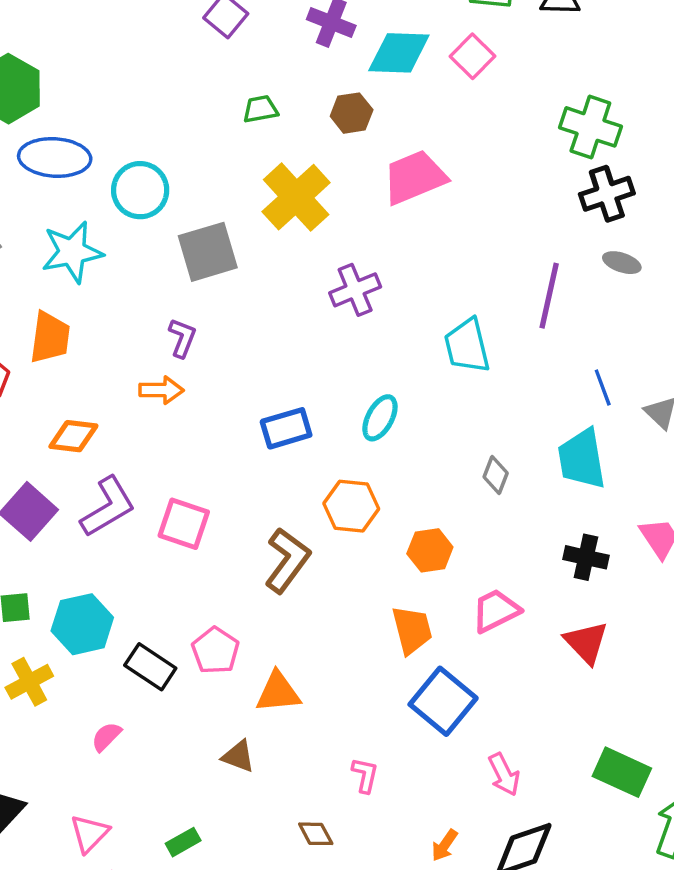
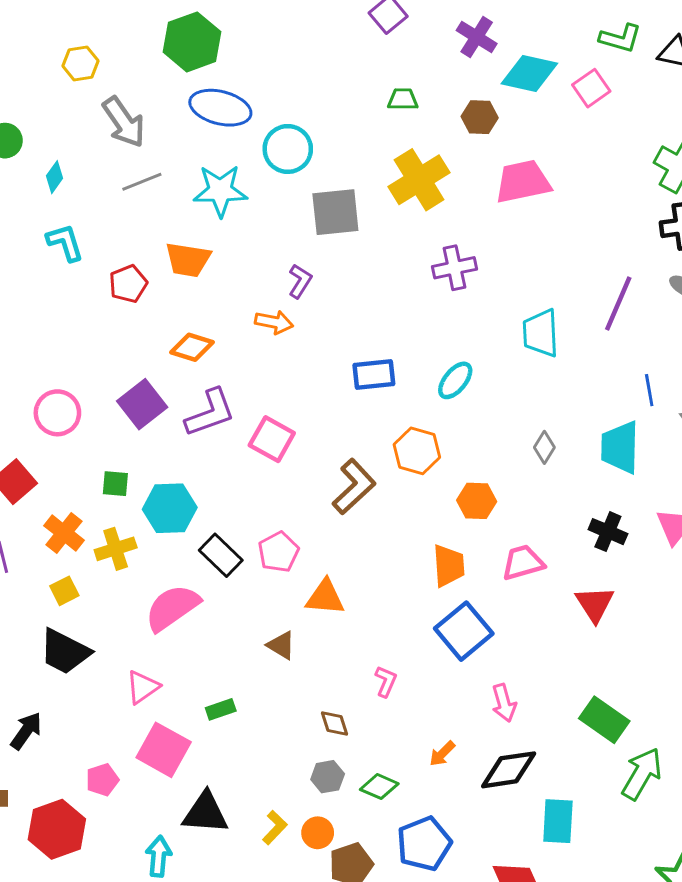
orange trapezoid: (50, 337) -> (188, 260), turned 81
pink semicircle: (106, 737) -> (172, 608), size x2.0

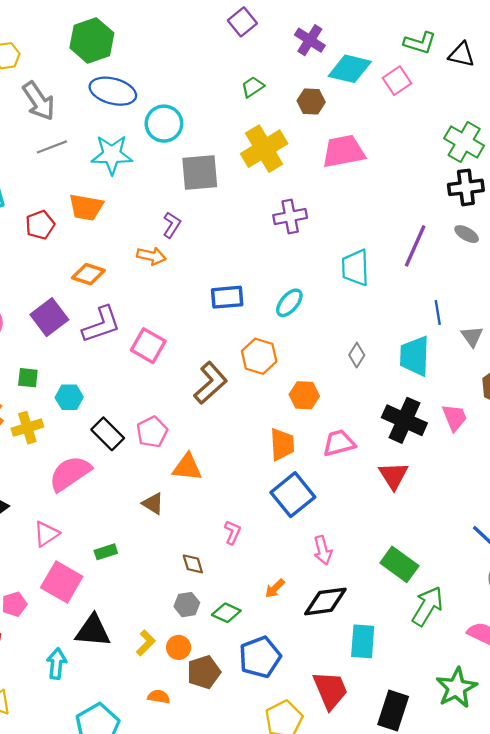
green trapezoid: (403, 99) -> (253, 87), turned -35
cyan hexagon: (170, 508) -> (69, 397), size x0.7
black cross: (608, 532) -> (404, 420), size x1.5

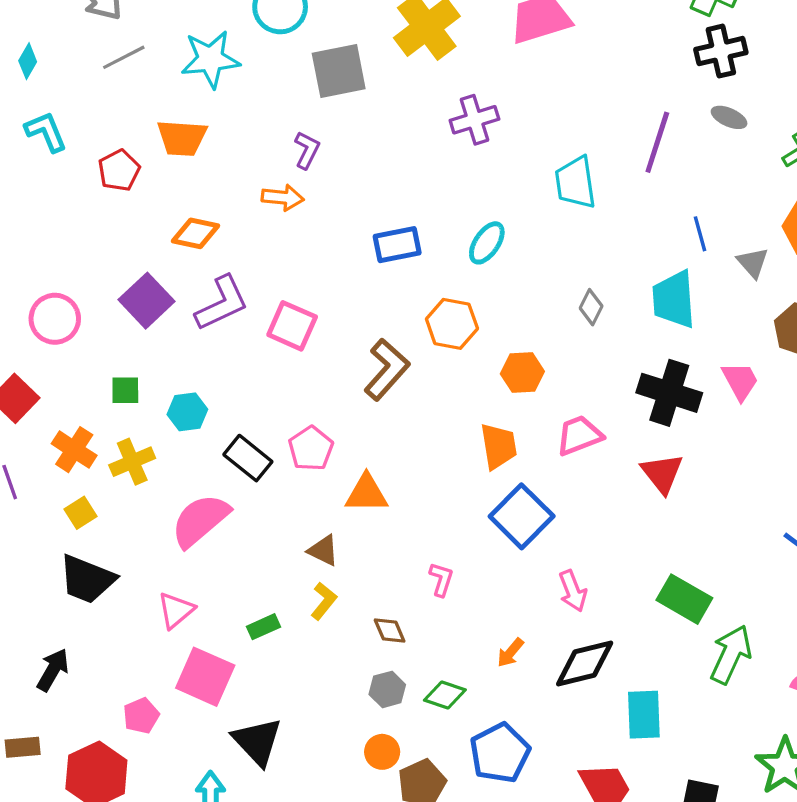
black triangle: (93, 631) -> (257, 741), turned 48
yellow L-shape: (146, 643) -> (324, 601), moved

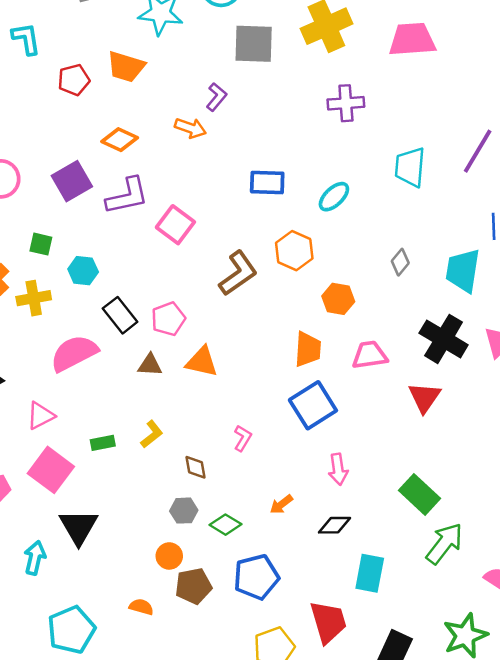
brown triangle: (323, 550) -> (150, 365), moved, turned -35
black diamond: (585, 664) -> (334, 525), size x0.7

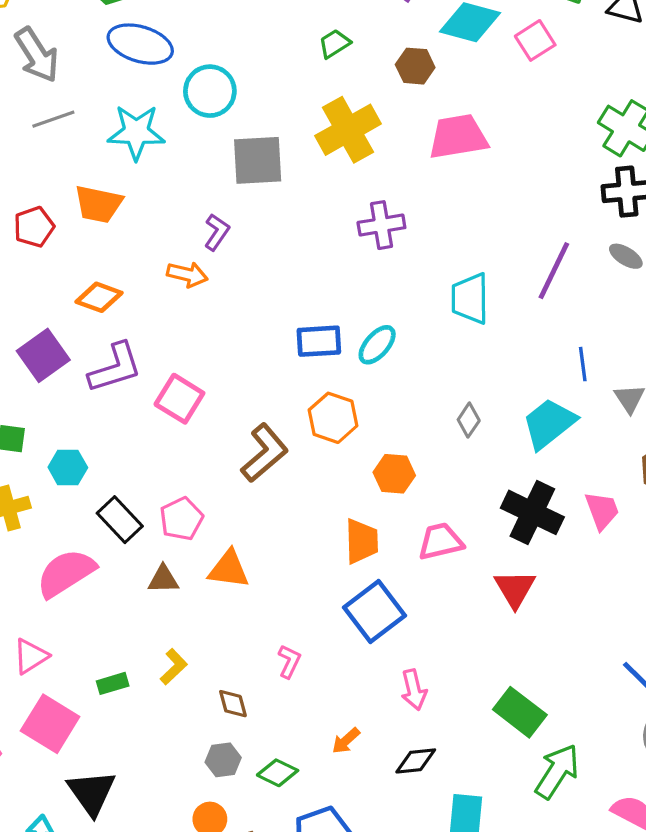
blue rectangle: (267, 183) -> (319, 341), moved
cyan trapezoid: (463, 270) -> (549, 424), turned 48

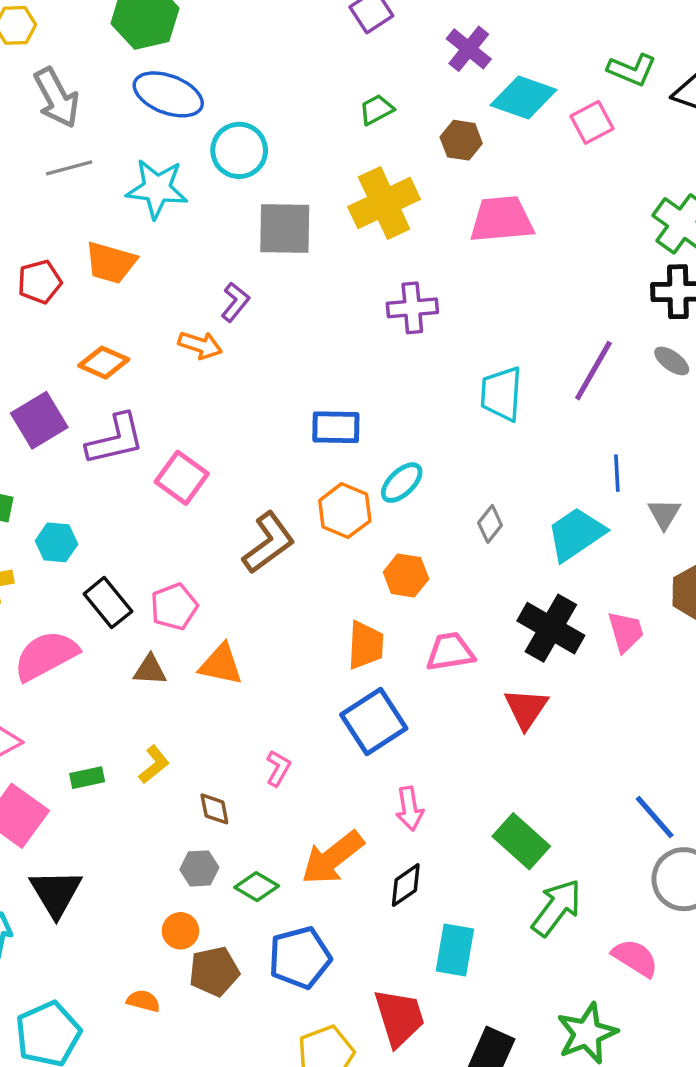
cyan ellipse: (377, 345) -> (402, 483), moved
orange arrow: (346, 741) -> (333, 858), size x2.0
black diamond: (416, 761) -> (406, 885), turned -33

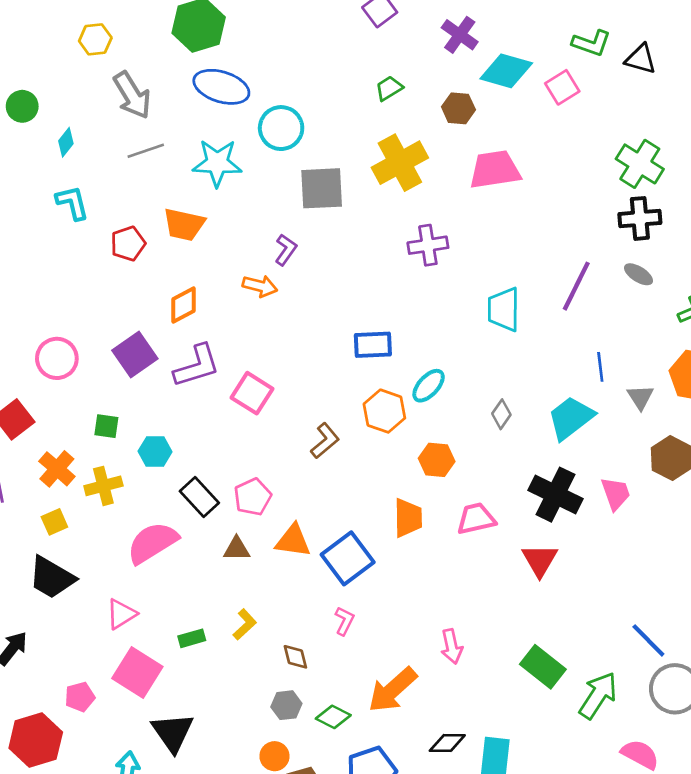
orange diamond: (104, 363) -> (184, 305), turned -48
brown L-shape: (269, 543) -> (325, 441), size x0.7
blue square: (374, 722) -> (348, 558), moved
black diamond: (406, 885) -> (447, 743), moved, turned 39
green arrow: (557, 908) -> (598, 695), moved

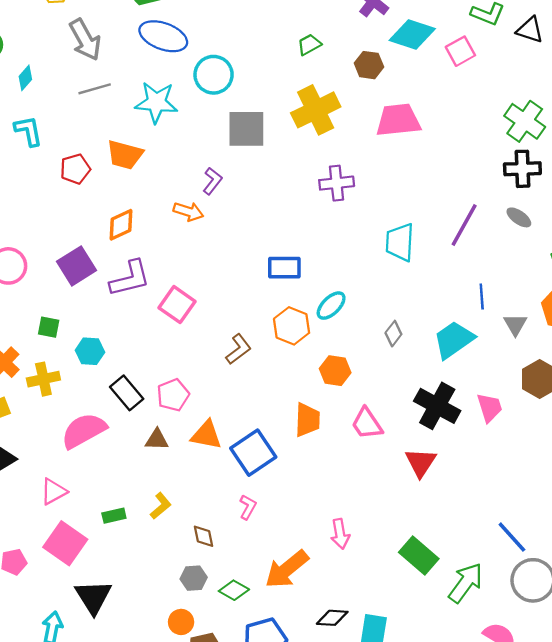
pink trapezoid: (476, 519) -> (367, 424), turned -114

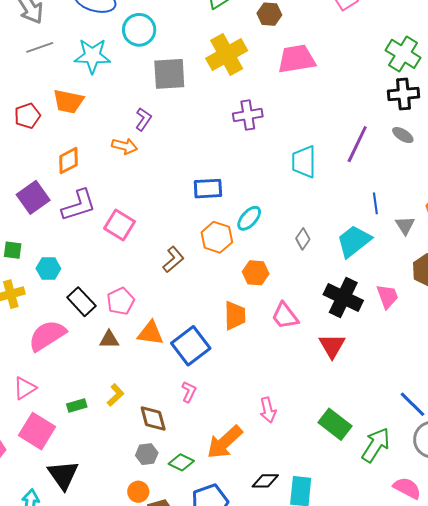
brown diamond: (204, 536) -> (153, 419), size x1.4

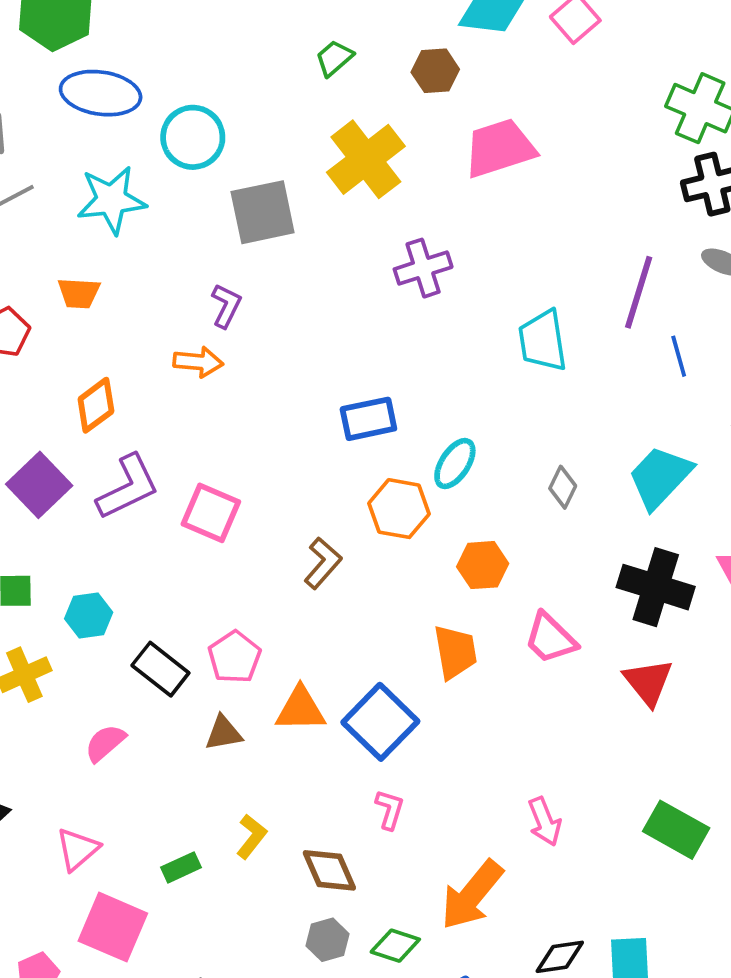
orange trapezoid: (68, 101) -> (79, 293), size x0.7
blue line: (375, 203) -> (679, 356), moved
pink semicircle: (47, 336) -> (105, 743), size x0.6

